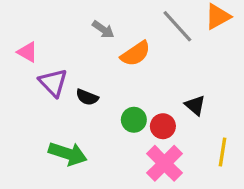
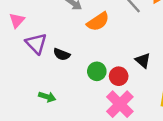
pink triangle: (27, 52) -> (17, 20), turned 42
green arrow: (68, 154) -> (47, 97), size x0.6

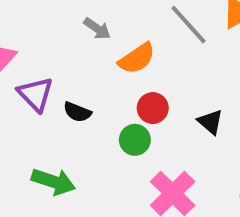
red circle: (119, 76) -> (153, 108), moved
green arrow: (47, 97) -> (53, 182), size x1.5

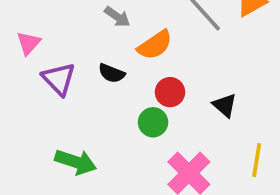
black semicircle: (77, 112) -> (112, 73), moved

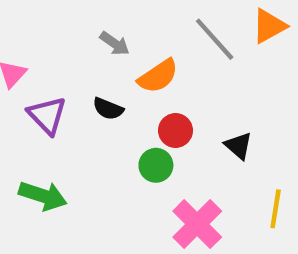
green arrow: (76, 162) -> (43, 196), moved

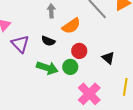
gray arrow: (115, 43) -> (51, 11), turned -128
green arrow: (43, 196) -> (47, 68), moved

